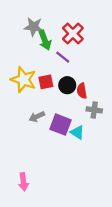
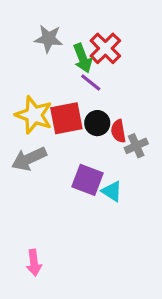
green arrow: (45, 40) -> (83, 58), moved
red square: (46, 82) -> (66, 118), size x1.5
gray cross: (94, 110) -> (136, 146), moved, turned -32
gray arrow: (37, 117) -> (29, 159), moved, size x1.5

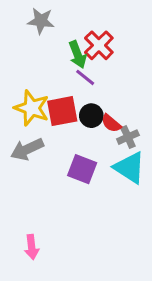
gray star: (49, 39) -> (41, 21), moved
red semicircle: (118, 131) -> (111, 123), turned -40
cyan triangle: (112, 191) -> (129, 168), moved, size x1.6

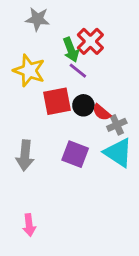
yellow star: (32, 108) -> (29, 71), moved
gray arrow: (27, 149) -> (25, 155), moved, turned -60

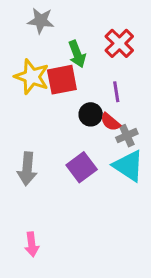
red cross: (90, 41) -> (119, 43), moved
purple line: (78, 71) -> (116, 92), moved, turned 42
red square: (57, 101) -> (62, 80), moved
purple square: (75, 154) -> (82, 167), turned 32

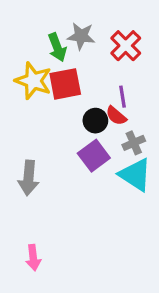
gray star: (41, 21) -> (81, 36), moved
green arrow: (77, 54) -> (57, 47), moved
red semicircle: (110, 122) -> (116, 116), moved
purple square: (82, 167) -> (94, 156), moved

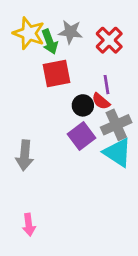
yellow star: (33, 81) -> (29, 33), moved
gray cross: (134, 143) -> (116, 125), size x1.5

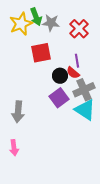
yellow star: (29, 33) -> (21, 24), turned 30
green arrow: (50, 42) -> (36, 17), moved
pink arrow: (29, 225) -> (14, 148), moved

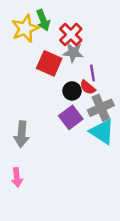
gray star: (51, 23) -> (73, 53), moved
red cross: (79, 29) -> (71, 35), moved
red square: (41, 53) -> (49, 63), turned 35

